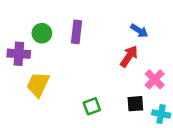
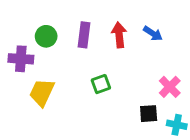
red arrow: (129, 56) -> (119, 35), moved, turned -40
green square: (92, 106) -> (101, 84), moved

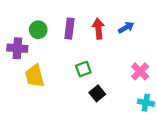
blue arrow: (153, 33) -> (126, 27), turned -63
yellow trapezoid: (42, 92) -> (35, 76), turned -40
black square: (149, 114) -> (97, 93), moved, turned -35

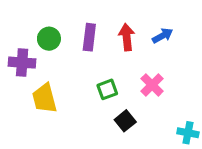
pink cross: (140, 71) -> (152, 85), moved

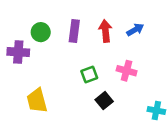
pink cross: (152, 85) -> (127, 71), turned -30
yellow trapezoid: (44, 98) -> (37, 101), moved

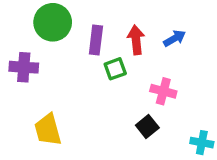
green circle: (41, 32) -> (53, 22), moved, size x1.5
green square: (89, 74) -> (115, 69), moved
black square: (104, 101) -> (147, 127), moved

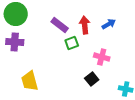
green circle: (53, 22) -> (16, 14), moved
purple rectangle: (96, 40) -> (60, 25), turned -60

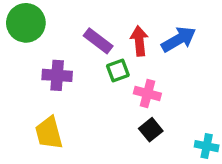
blue arrow: (109, 24) -> (179, 39), size x1.5
purple cross: (15, 42) -> (57, 75), moved
pink cross: (102, 57) -> (147, 93), moved

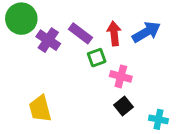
purple cross: (57, 75) -> (48, 40), moved, turned 30
cyan cross: (207, 146) -> (158, 119), moved

